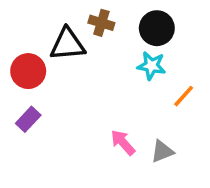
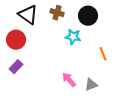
black triangle: (67, 44) -> (28, 15), moved, turned 40
cyan star: (151, 66) -> (73, 37), moved
orange line: (184, 96) -> (103, 54), turned -64

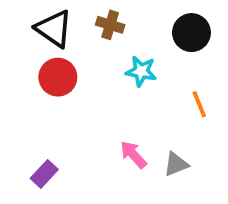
black circle: (88, 16) -> (191, 33), moved
red circle: (16, 40) -> (58, 77), moved
purple rectangle: (16, 67) -> (44, 174), moved

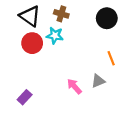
cyan star: (141, 71) -> (55, 36), moved
gray triangle: (176, 164) -> (98, 81), moved

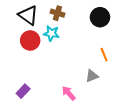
pink arrow: (74, 86) -> (69, 93), moved

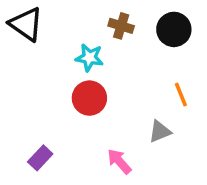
brown cross: (57, 13) -> (121, 26), moved
black triangle: (28, 15) -> (26, 24), moved
red circle: (30, 40) -> (89, 98), moved

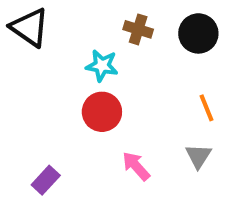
gray triangle: (160, 131) -> (198, 156), moved, turned -35
pink arrow: (119, 161) -> (136, 166), moved

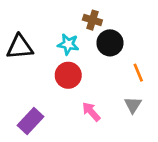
black triangle: (30, 27) -> (20, 47), moved, turned -40
black circle: (198, 33) -> (110, 43), moved
purple rectangle: (46, 180) -> (31, 121), size x1.4

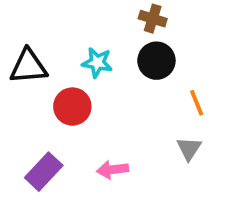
brown cross: (92, 20) -> (153, 19), moved
red circle: (68, 75) -> (72, 107), moved
pink arrow: (91, 112) -> (112, 170), moved, turned -55

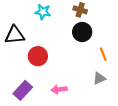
cyan star: (97, 63) -> (43, 12), moved
gray triangle: (189, 149) -> (99, 78), turned 32

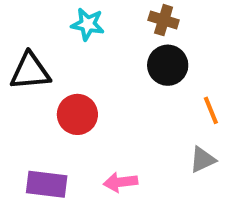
purple rectangle: (23, 90) -> (47, 184), turned 54

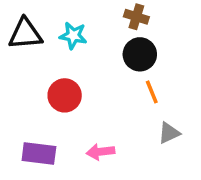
cyan star: (88, 24) -> (73, 36), moved
black triangle: (30, 71) -> (25, 34), moved
orange line: (211, 110) -> (152, 92), moved

